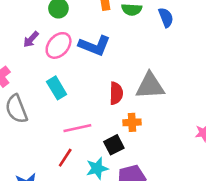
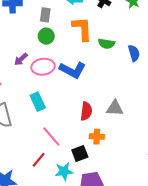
pink ellipse: (59, 45) -> (43, 67), turned 35
gray triangle: (150, 86) -> (115, 108), size x0.7
pink line: (77, 128) -> (51, 137), turned 55

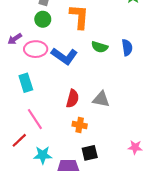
green semicircle: (106, 44) -> (100, 47), moved
black square: (80, 153) -> (90, 153), moved

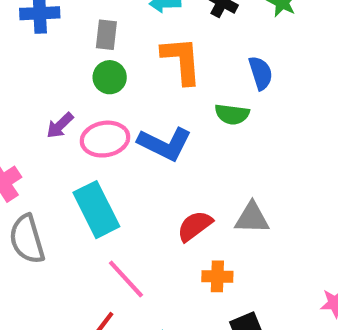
blue semicircle: (127, 47) -> (261, 73), moved
cyan rectangle: (26, 83) -> (96, 210), size x1.4
red semicircle: (73, 99) -> (195, 226), turned -132

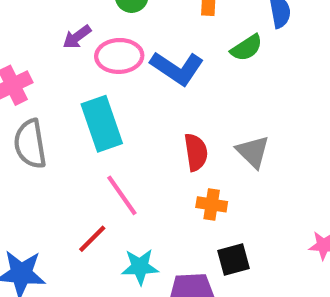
green semicircle: (232, 114) -> (247, 48), turned -48
gray triangle: (252, 218) -> (253, 152), turned 36
red semicircle: (195, 226) -> (196, 152), turned 111

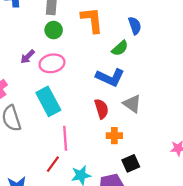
blue L-shape: (177, 68) -> (110, 77), moved
pink line: (122, 195) -> (65, 138), turned 40

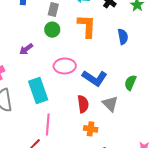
green semicircle: (120, 48) -> (130, 83), moved, turned 147
pink ellipse: (52, 63) -> (65, 66), moved

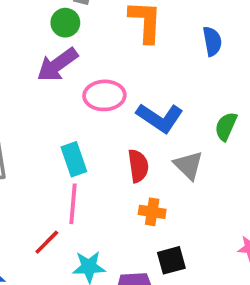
green circle: (52, 30) -> (65, 23), moved
purple arrow: (26, 49) -> (57, 65), moved, size x1.6
cyan rectangle: (38, 90) -> (74, 159), moved, size x0.7

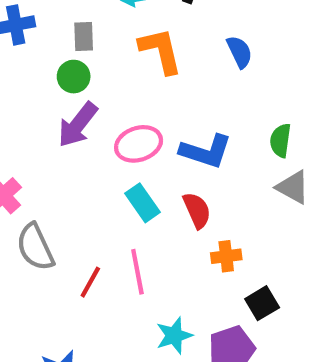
cyan rectangle: (74, 159) -> (142, 203), moved
gray triangle: (188, 165) -> (293, 187), moved
red line: (47, 242) -> (90, 282), moved

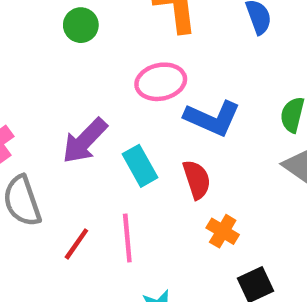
purple arrow: (78, 125) -> (85, 141), moved
pink ellipse: (139, 144) -> (161, 82), moved
orange cross: (226, 256) -> (223, 231), turned 32

